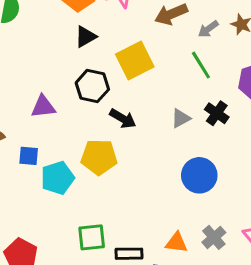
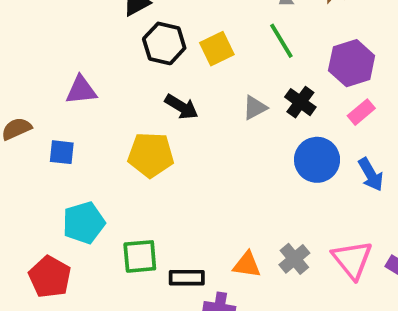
yellow square: (135, 60) -> (217, 49), moved, size x0.7
black hexagon: (92, 86) -> (164, 43), moved
blue circle: (199, 175) -> (317, 160), moved
cyan pentagon: (58, 178) -> (84, 223), moved

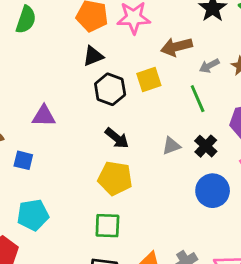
yellow square: (217, 49) -> (149, 80), moved
yellow pentagon: (151, 155) -> (115, 178), moved
green square: (140, 256) -> (107, 226), moved

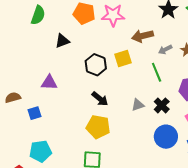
black triangle: (93, 56) -> (62, 41), moved
blue square: (23, 160) -> (34, 113), turned -32

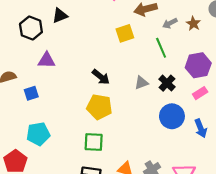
black hexagon: (96, 65) -> (31, 28), moved

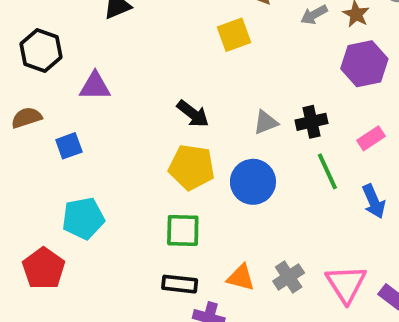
black hexagon: (31, 28) -> (41, 51), moved
green line: (161, 48) -> (327, 171), moved
purple hexagon: (198, 65) -> (364, 64), moved
black cross: (167, 83) -> (312, 122), turned 35
blue circle: (172, 116) -> (253, 182), moved

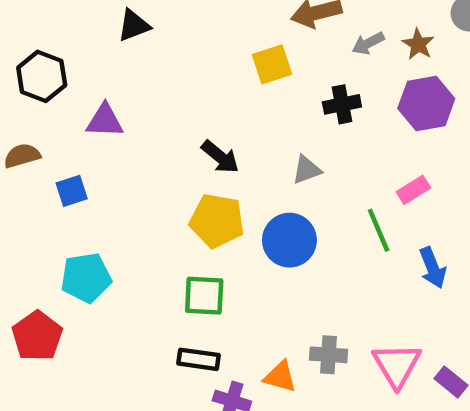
black cross: (312, 122) -> (342, 104), moved
pink rectangle: (371, 138) -> (413, 190), moved
gray cross: (289, 277) -> (328, 355), turned 36
orange triangle: (241, 278) -> (280, 377), moved

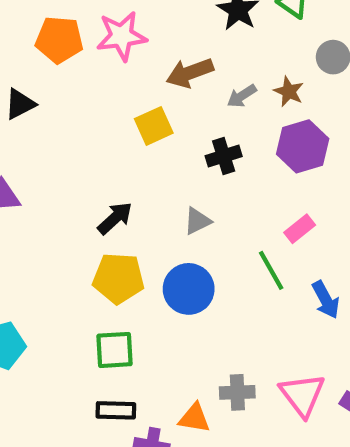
black arrow: (220, 157) -> (115, 218), turned -75

